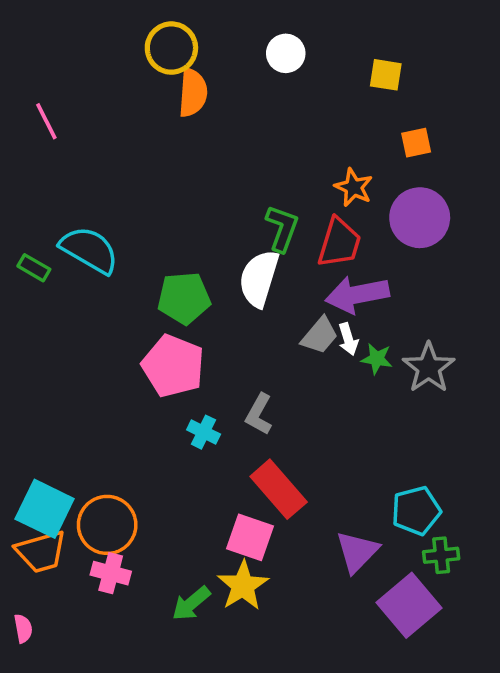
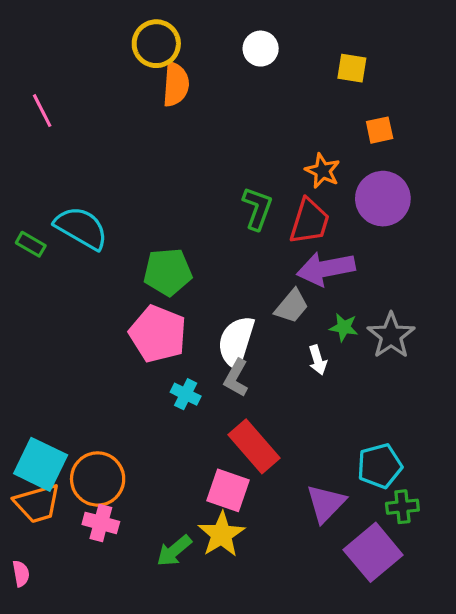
white semicircle: (259, 278) -> (236, 342), moved
white arrow: (348, 339) -> (318, 360), moved

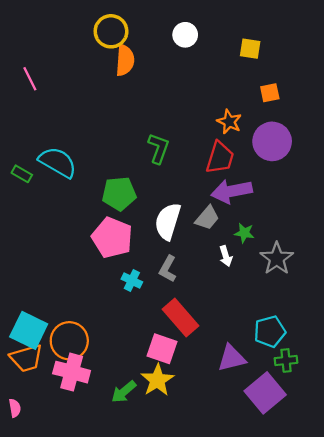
green L-shape: (257, 208) -> (159, 148), moved
gray star: (391, 335) -> (277, 258), moved
white semicircle: (236, 342) -> (168, 221), moved
purple triangle: (326, 503) -> (232, 358), turned 32
pink cross: (101, 523) -> (72, 372), size x1.4

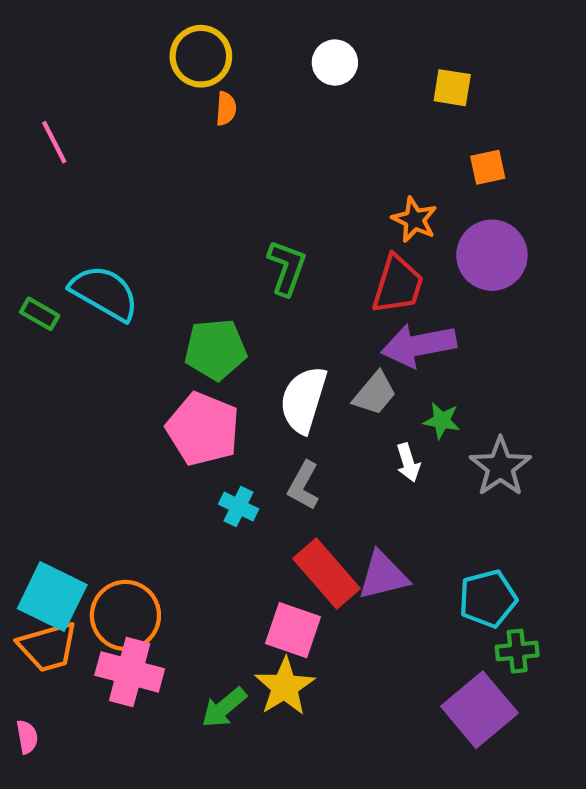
orange semicircle: (125, 60) -> (226, 109), size x0.6
purple triangle: (232, 358) -> (383, 576), moved

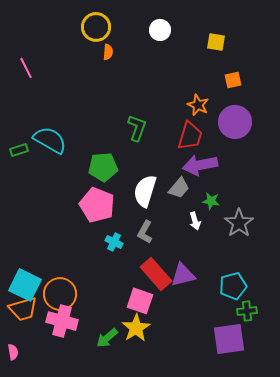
green rectangle: (40, 314) -> (19, 150), turned -48
purple square: (479, 710) -> (229, 339), turned 32

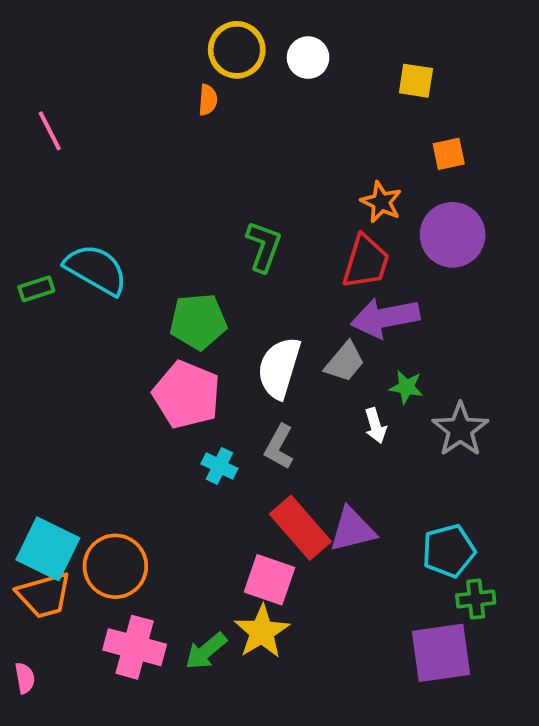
yellow circle: (96, 27) -> (237, 50), moved
pink cross: (62, 321) -> (135, 647), moved

